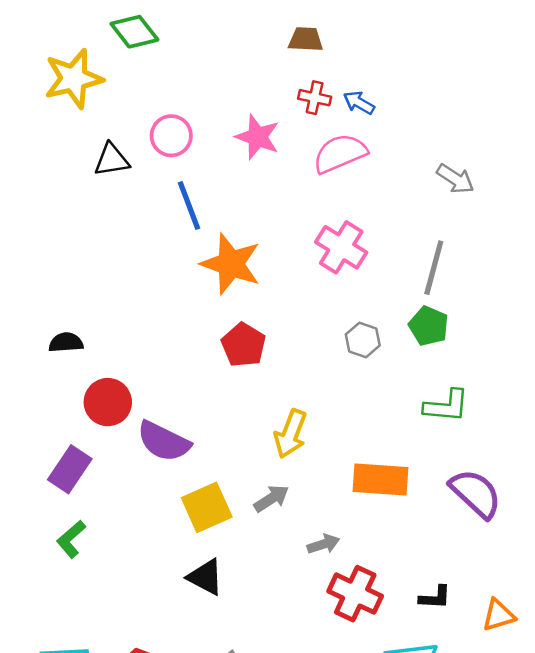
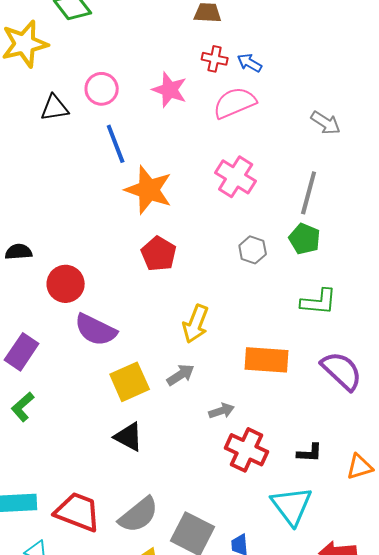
red circle: (108, 402) -> (66, 284), moved

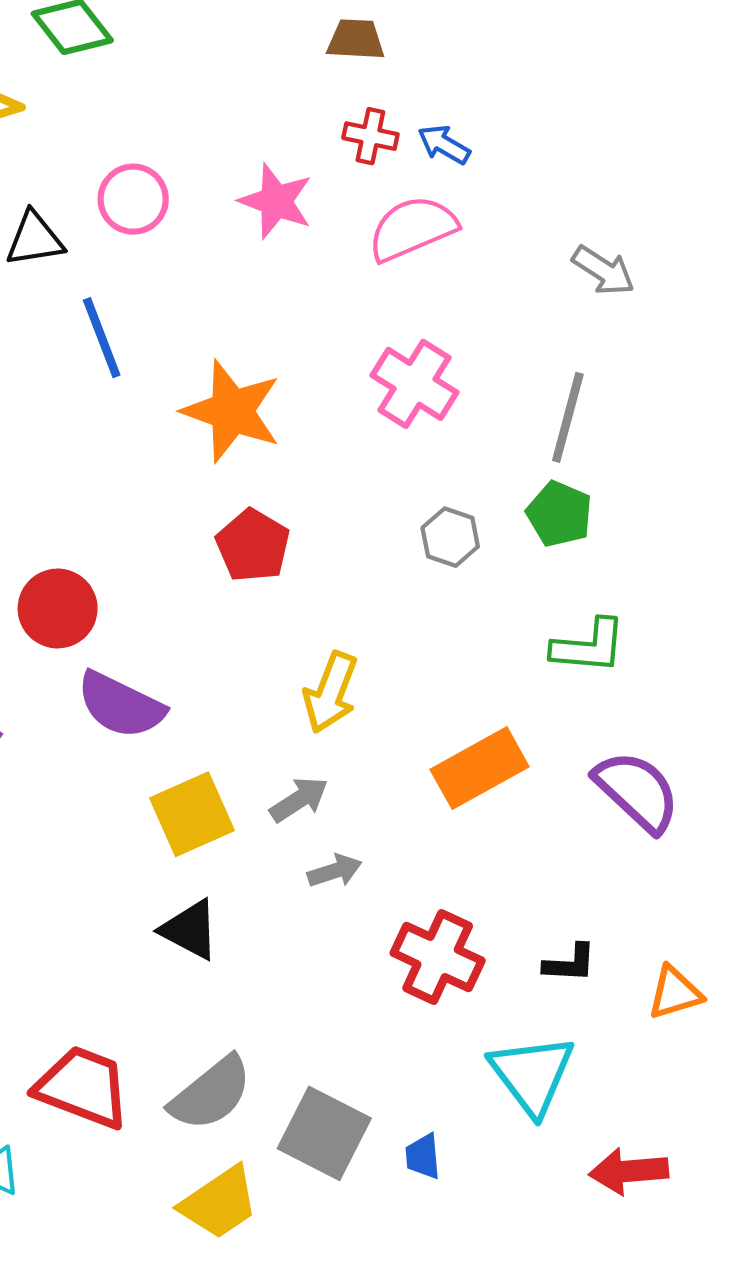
blue line: (116, 144) -> (102, 338), moved
orange rectangle: (267, 360) -> (480, 768), turned -33
gray arrow: (222, 411) -> (335, 871), moved

